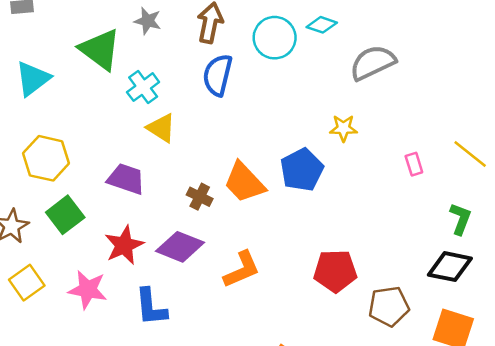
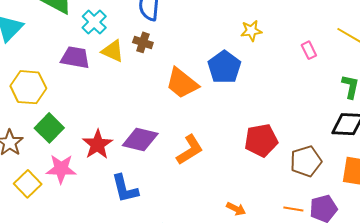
purple trapezoid: (126, 179) -> (75, 57), moved
brown cross: (200, 197) -> (143, 42), moved
pink star: (88, 290) -> (61, 169), moved

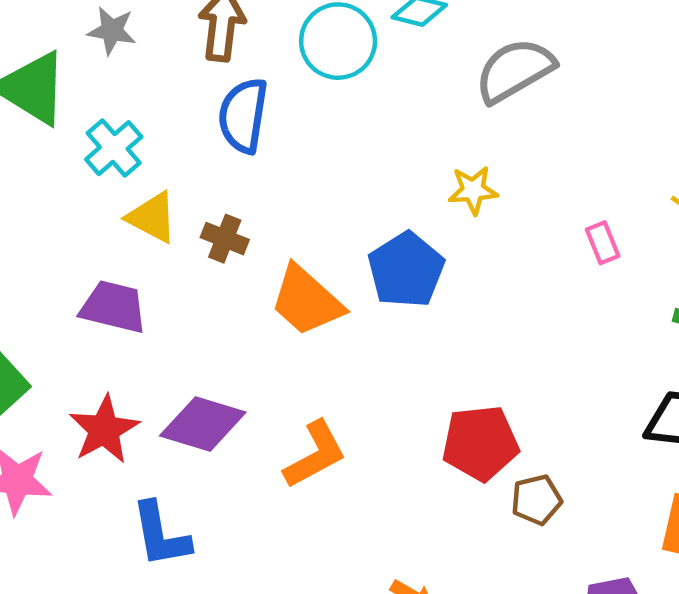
brown cross: (143, 42) -> (225, 239), moved
purple trapezoid: (75, 57) -> (113, 307), moved
brown pentagon: (306, 161) -> (536, 500), moved, size x0.7

